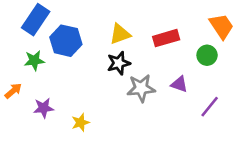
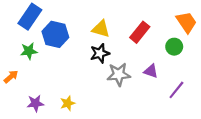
yellow triangle: (120, 34) -> (101, 29), turned 36
red rectangle: (166, 38) -> (140, 32), turned -35
purple star: (44, 108) -> (35, 103), moved

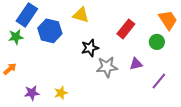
yellow triangle: (101, 29) -> (81, 15), moved
green star: (29, 51) -> (16, 37), moved
purple triangle: (151, 71) -> (136, 64), turned -32

